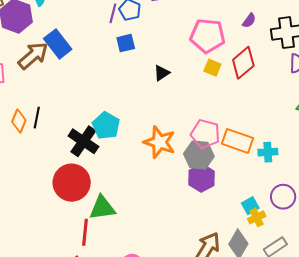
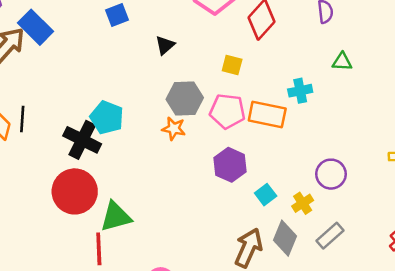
yellow square: (212, 68) -> (232, 65), moved
orange star: (160, 142) -> (174, 129), size x0.6
cyan cross: (268, 152) -> (300, 91), moved
gray hexagon: (199, 155) -> (185, 99), moved
cyan square: (250, 206) -> (266, 195), moved

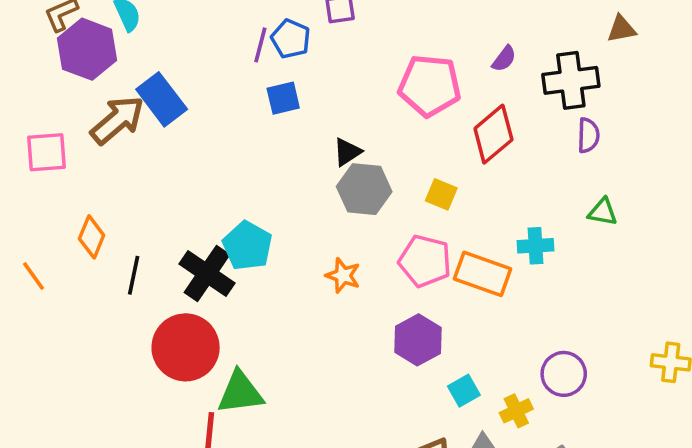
gray hexagon: (185, 99) -> (364, 189), moved
black line: (22, 119) -> (134, 275), moved

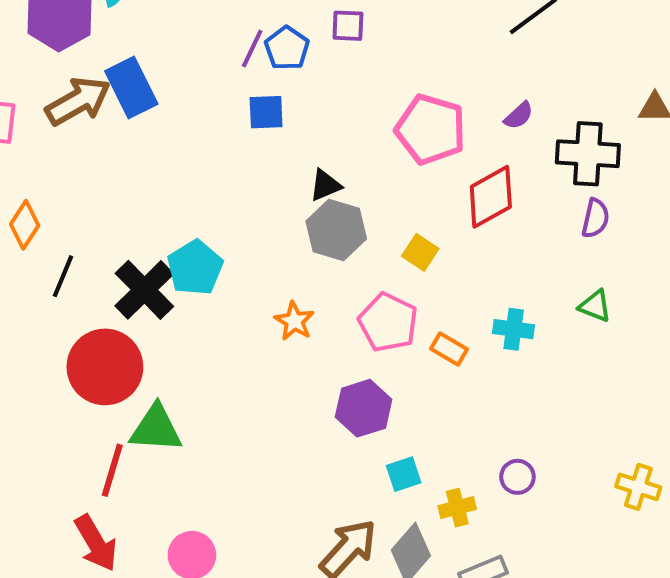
orange rectangle: (483, 274) -> (449, 349), size x0.6
purple circle: (564, 374) -> (517, 477), size x0.7

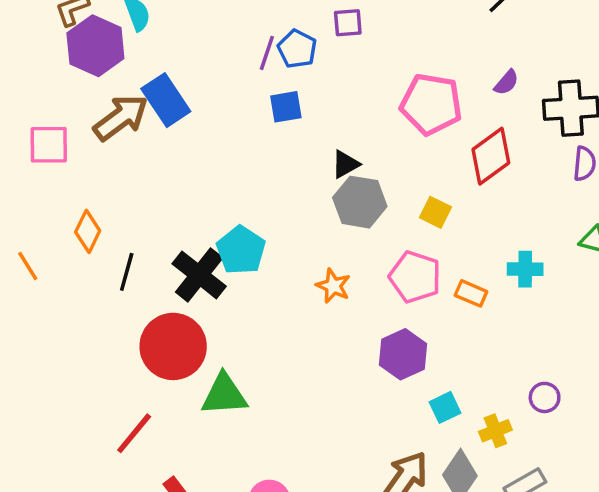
red line: (112, 470) -> (134, 433), moved, turned 30

